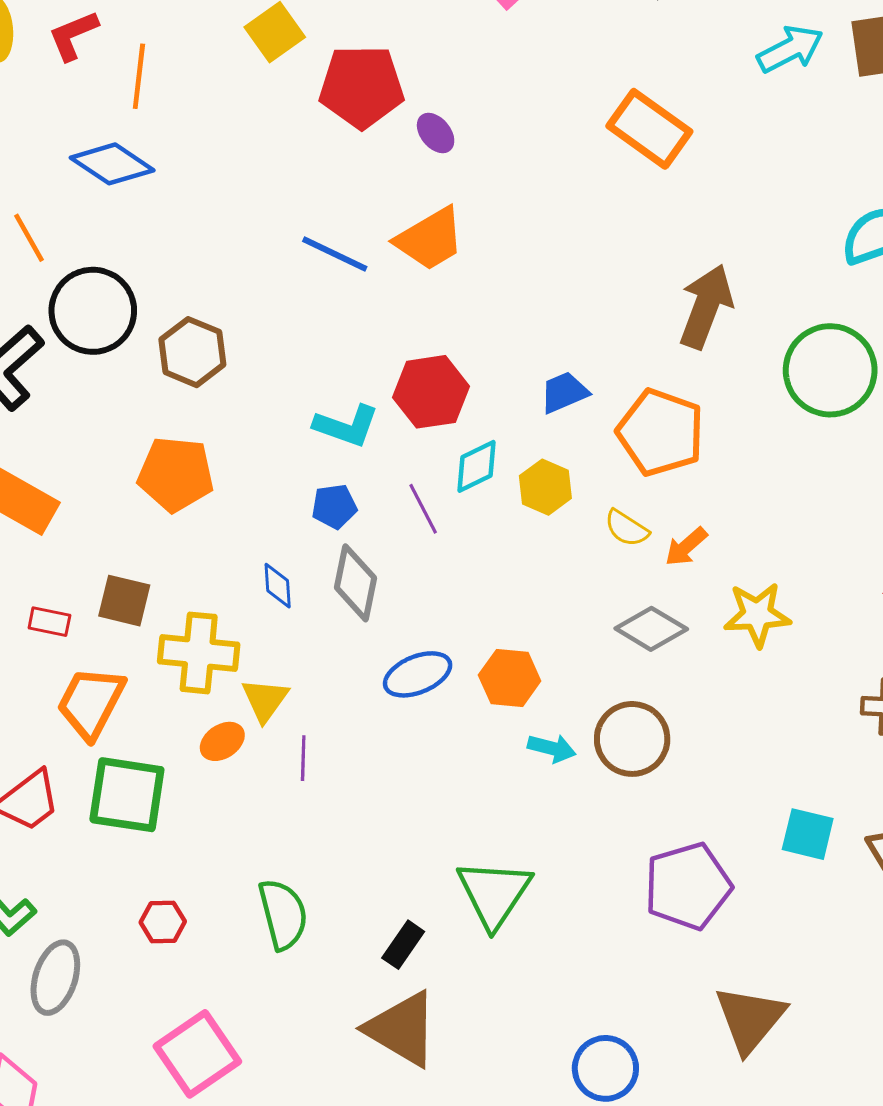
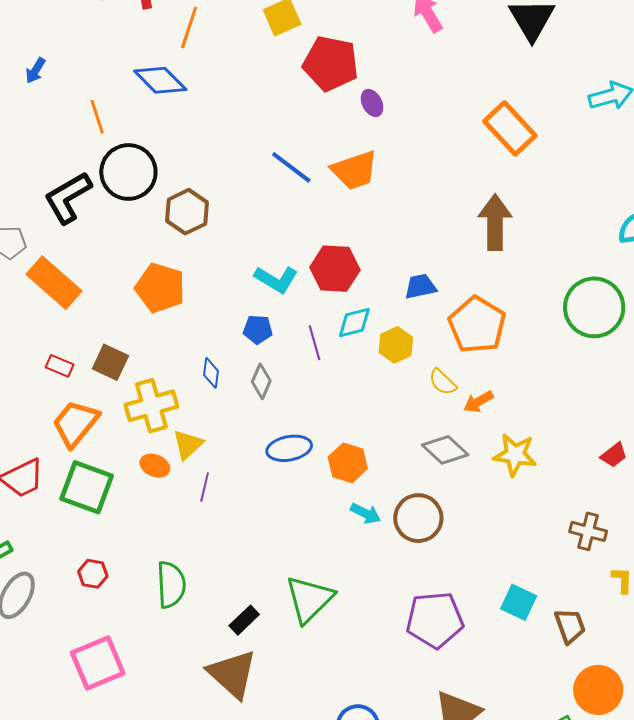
brown arrow: (706, 306) -> (495, 222), moved, turned -32
gray diamond: (355, 583) -> (261, 381), size x0.7
yellow cross: (199, 653) -> (151, 406), turned -33
orange ellipse: (222, 741) -> (155, 466), turned 44

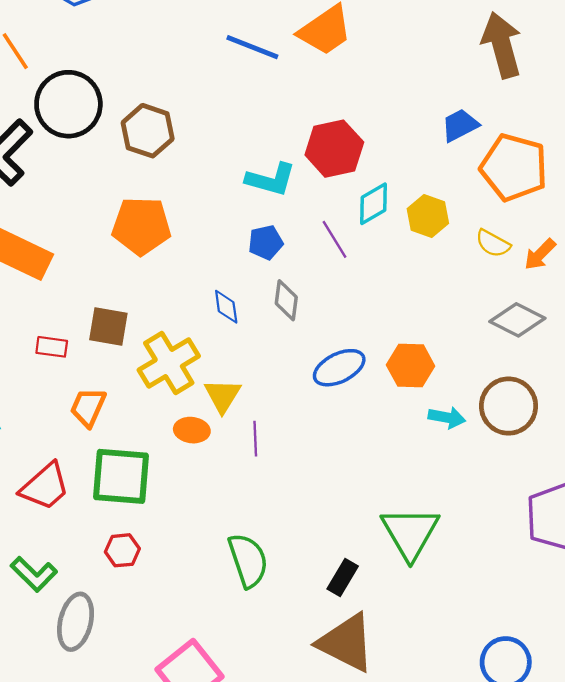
blue trapezoid: (420, 286) -> (460, 125), moved
orange trapezoid: (76, 423) -> (88, 407), size x0.7
red hexagon: (93, 574) -> (122, 550), moved

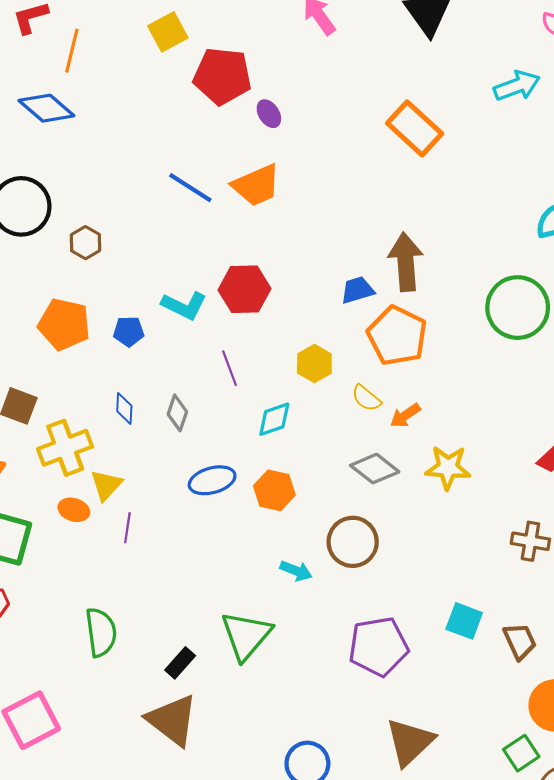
brown arrow: (502, 45) -> (406, 262), moved
brown hexagon: (148, 131) -> (86, 243), size x0.7
cyan diamond: (373, 204) -> (274, 419), moved
blue pentagon: (266, 242) -> (129, 331), moved
cyan arrow: (447, 418) -> (296, 571), moved

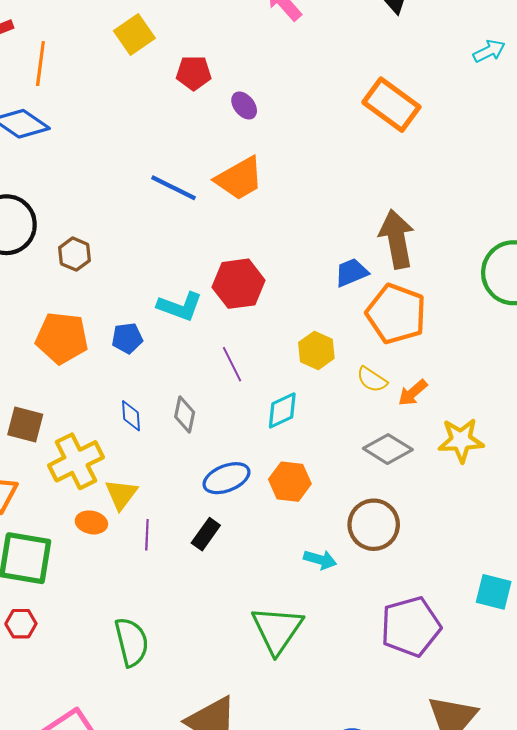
red pentagon: (222, 76) -> (194, 73), size x0.6
cyan arrow: (517, 86) -> (489, 51), size x0.7
black rectangle: (180, 663) -> (206, 534), moved

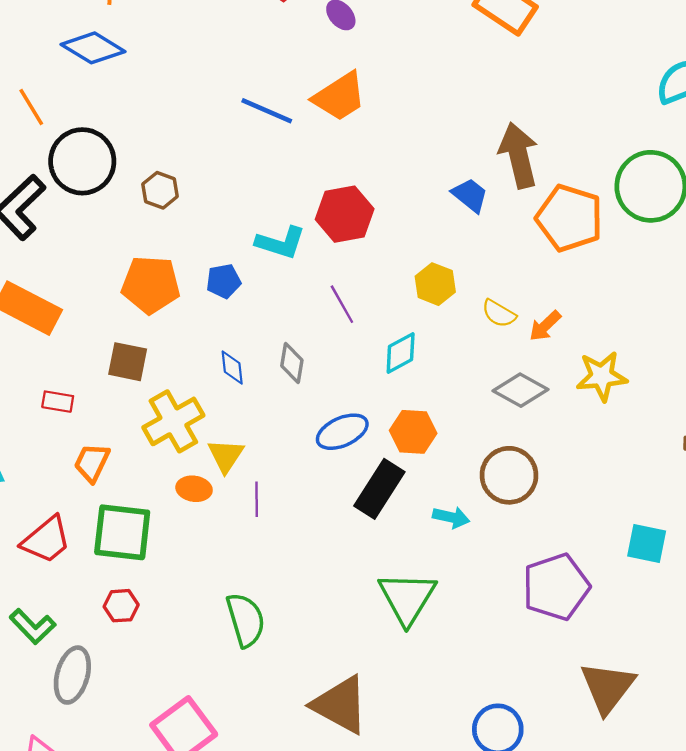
blue trapezoid: (351, 272) -> (470, 195), turned 64
orange pentagon: (396, 314) -> (569, 218), moved
brown square: (25, 425) -> (128, 362), moved
black rectangle: (206, 534) -> (379, 489), moved, size x1.6

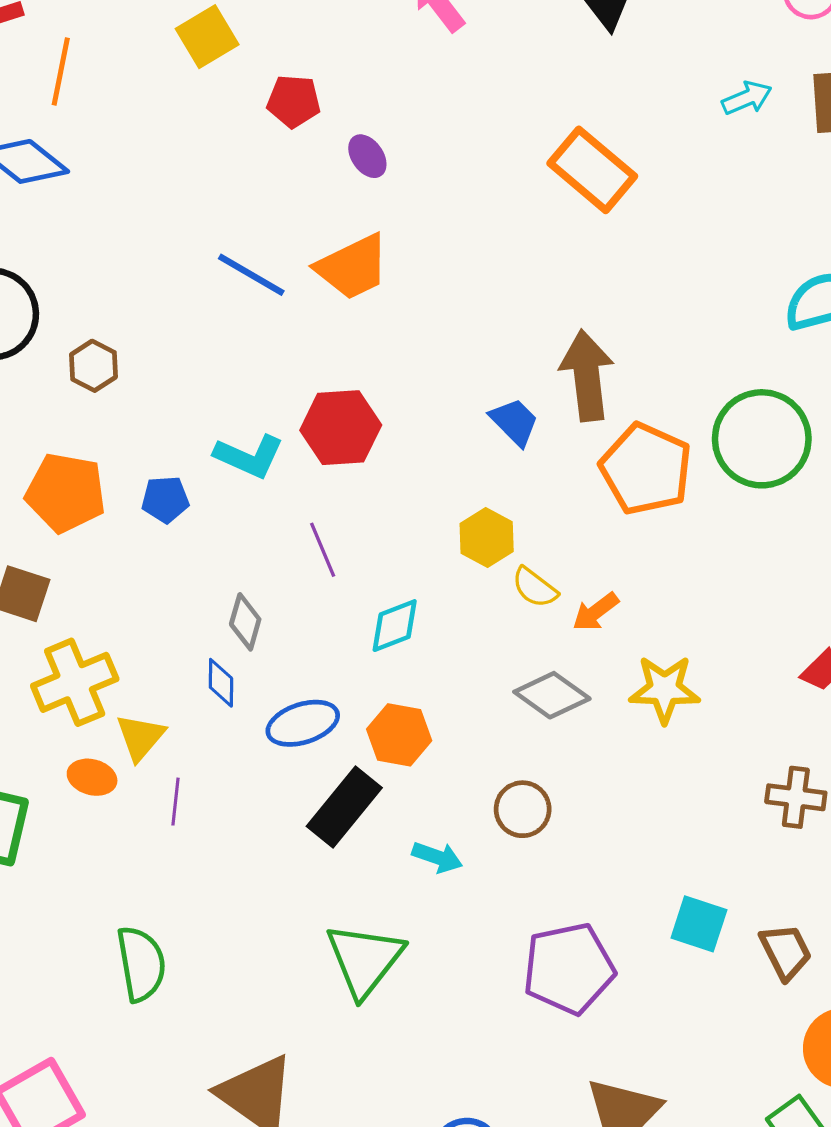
yellow hexagon: (435, 284) -> (487, 537), moved
blue diamond: (232, 367) -> (221, 683), moved
brown circle: (509, 475) -> (523, 809), size x0.7

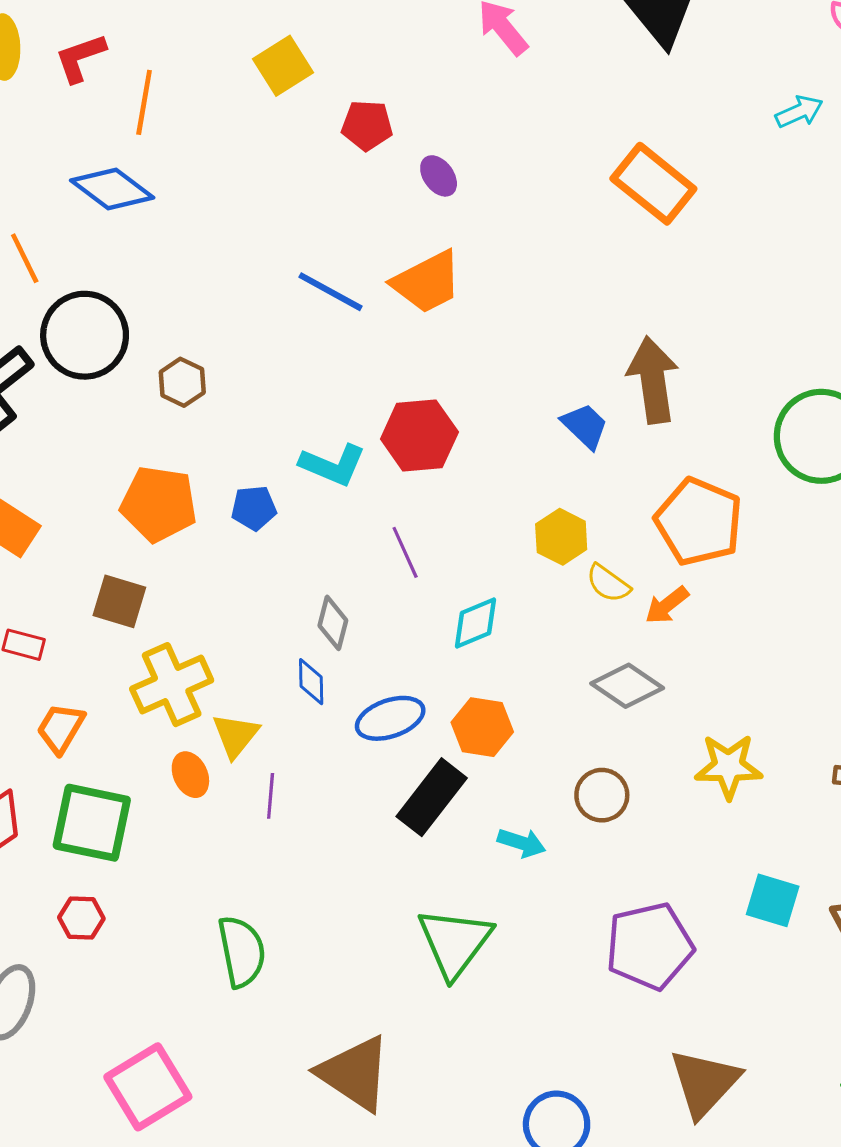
orange pentagon: (646, 469) -> (699, 522), moved
yellow star: (664, 689) -> (729, 766), moved
orange ellipse: (92, 777) -> (190, 775), turned 51

